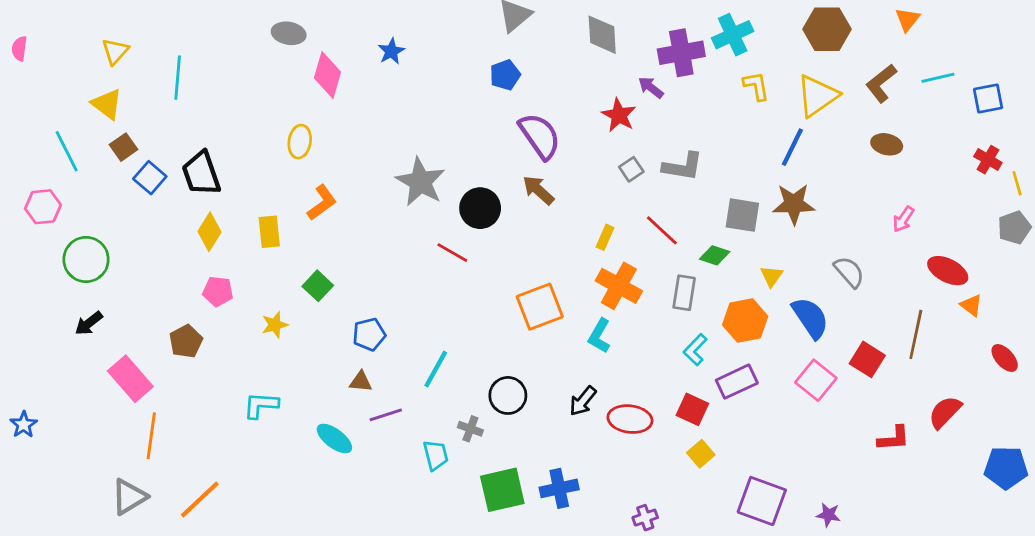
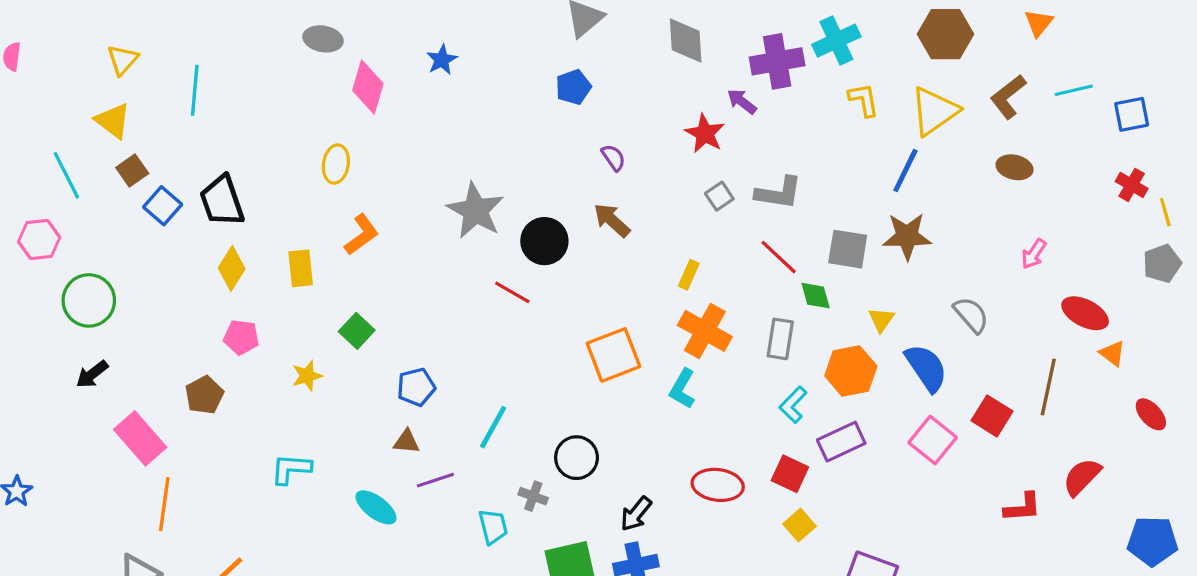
purple semicircle: (540, 136) -> (613, 158), size x0.5
red line: (662, 230) -> (779, 257), moved
green diamond: (715, 255) -> (816, 296), turned 56
black arrow: (583, 401) -> (636, 514), moved

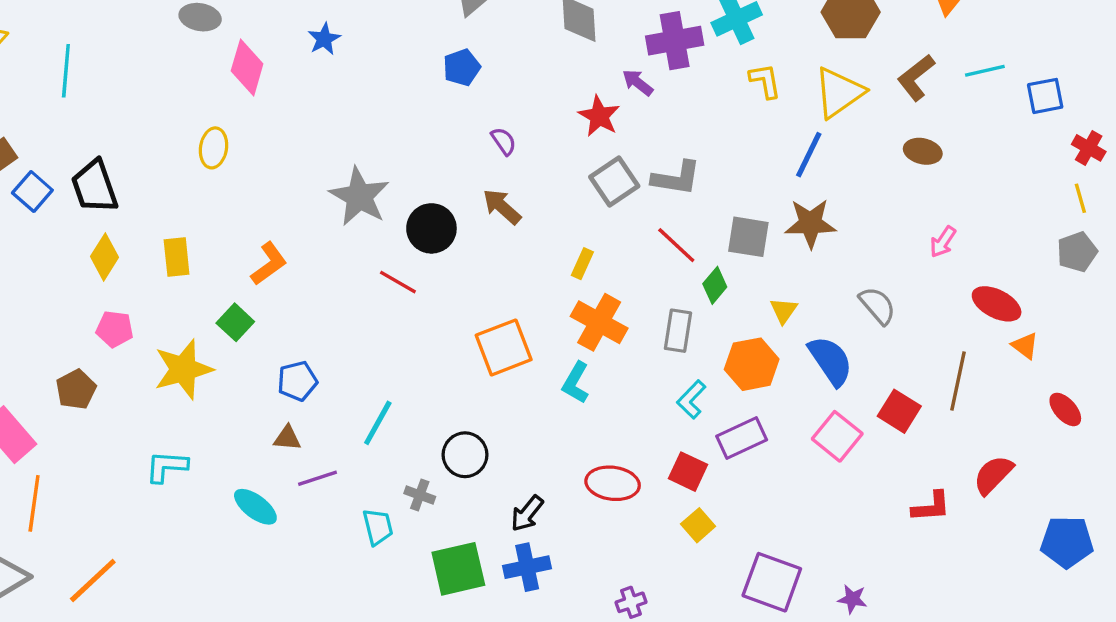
red cross: (1132, 185) -> (1089, 148), moved
gray square: (719, 196) -> (614, 181), size x1.6
orange L-shape: (362, 235) -> (269, 264), moved
green diamond: (816, 296) -> (715, 285), turned 56
yellow star: (307, 376) -> (183, 369), size x1.8

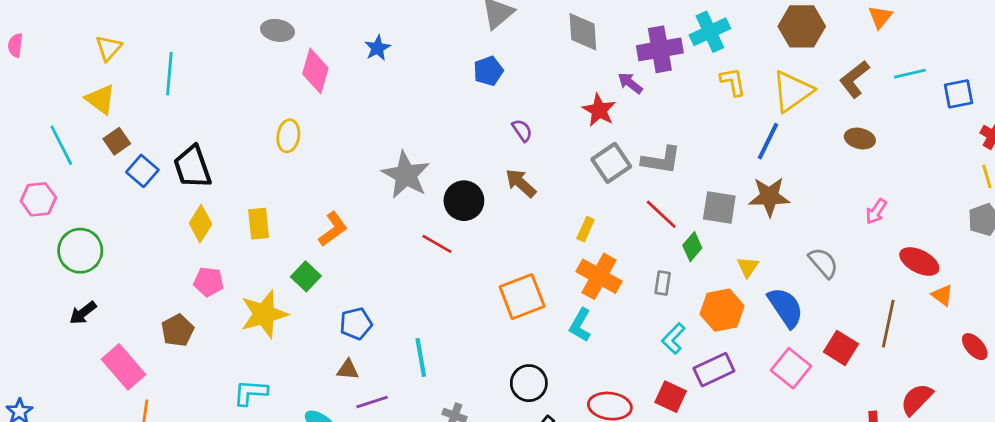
gray rectangle: (678, 331) -> (663, 283), size x0.7
cyan line: (378, 423) -> (421, 357), turned -39
black circle: (465, 455) -> (529, 383), moved

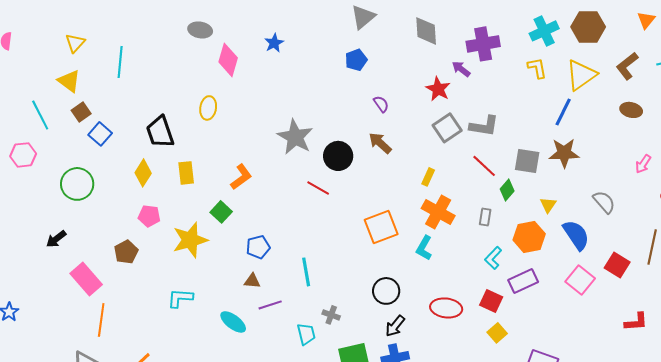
cyan cross: (710, 32) -> (544, 31), moved
black trapezoid: (192, 167) -> (160, 132), moved
green circle: (80, 251) -> (77, 184), moved

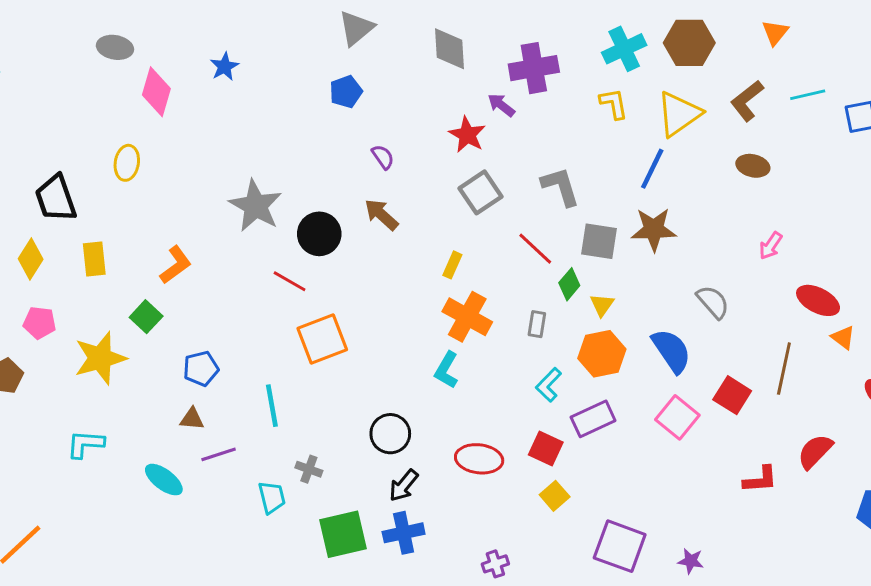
gray L-shape: (484, 126) -> (560, 186), moved, turned -116
yellow triangle: (548, 205) -> (602, 305), moved
orange square: (381, 227) -> (322, 339), moved

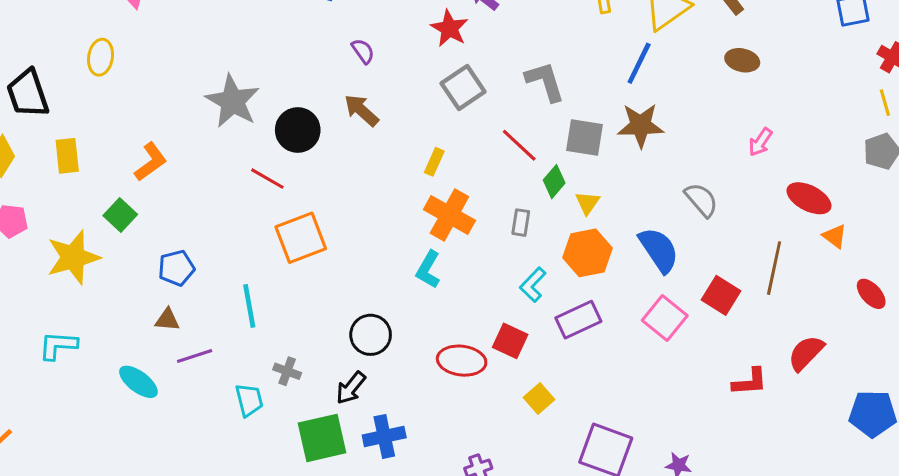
red square: (546, 448) -> (510, 341), moved
black arrow: (404, 485) -> (351, 388), moved

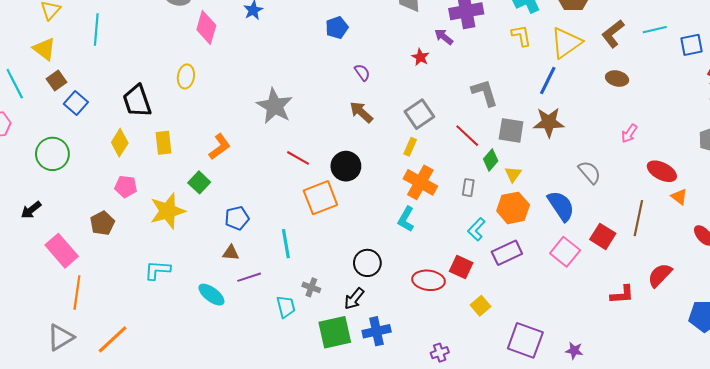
red star: (449, 28) -> (420, 57), size x0.7
gray square: (463, 88) -> (419, 114), moved
black circle: (298, 130) -> (346, 166), moved

